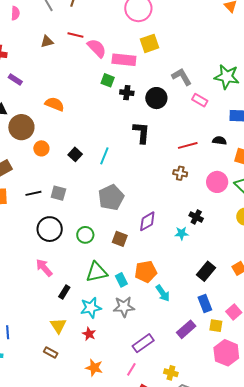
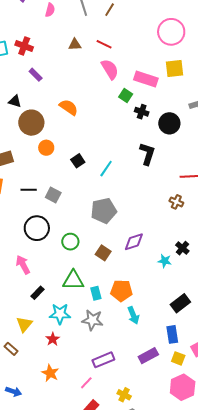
pink semicircle: (97, 48) -> (110, 69), moved

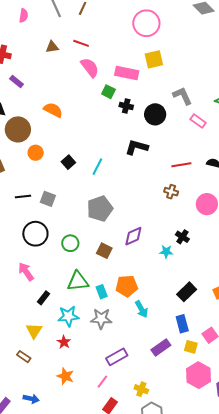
black L-shape: (147, 154) -> (137, 147), turned -85

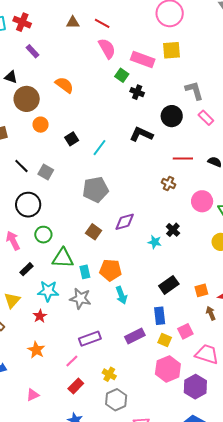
black circle: (155, 114) -> (172, 116), moved
black line: (23, 197) -> (21, 166), turned 42
green circle: (70, 243) -> (43, 235), moved

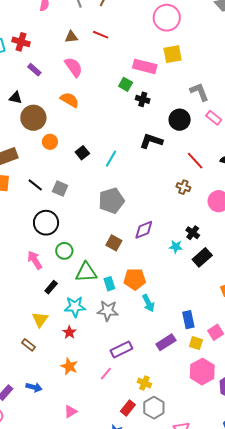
pink semicircle: (107, 48) -> (74, 67), moved
red line: (183, 159) -> (195, 161), turned 54
black rectangle: (169, 285) -> (202, 257), moved
red rectangle: (76, 386) -> (128, 408), moved

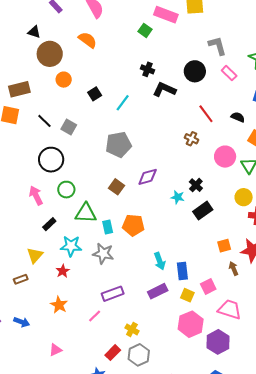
black cross: (143, 99) -> (147, 69), moved
cyan arrow: (148, 303) -> (160, 261), moved
brown rectangle: (29, 345) -> (21, 279), turned -64

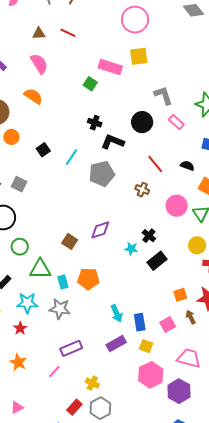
gray pentagon: (119, 145) -> (102, 174), moved
pink square: (208, 287) -> (168, 324), moved

